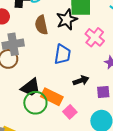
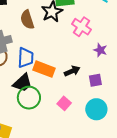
blue trapezoid: (63, 54) -> (26, 58), moved
orange rectangle: (52, 97) -> (44, 69), moved

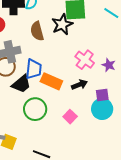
pink cross: (81, 27) -> (85, 60), moved
black trapezoid: (22, 83) -> (21, 84), moved
cyan circle: (96, 109) -> (102, 109), moved

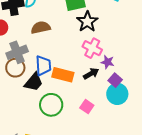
black star: (62, 24) -> (87, 22), moved
brown semicircle: (37, 31) -> (41, 28), turned 102
purple star: (109, 65) -> (107, 62), moved
purple square: (102, 95) -> (115, 80), turned -32

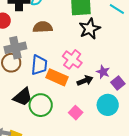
pink cross: (92, 48) -> (72, 59), moved
purple square: (115, 80) -> (118, 83), moved
black trapezoid: (34, 82) -> (23, 97), moved

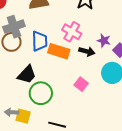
black arrow: (85, 81) -> (87, 51), turned 42
green circle: (41, 105) -> (41, 93), moved

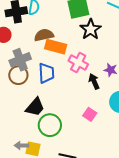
orange rectangle: (59, 51) -> (56, 47), moved
black arrow: (87, 51) -> (94, 81), turned -126

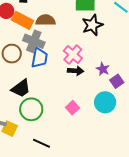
orange rectangle: (56, 47) -> (22, 20), moved
gray cross: (20, 60) -> (34, 41), moved, turned 30
black arrow: (94, 81) -> (76, 71), moved, turned 105

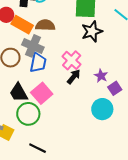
black arrow: (76, 71) -> (74, 77), turned -56
black trapezoid: (21, 88) -> (19, 93), turned 95
pink square: (73, 108) -> (42, 93), moved, size x1.5

